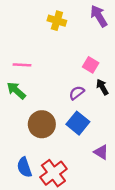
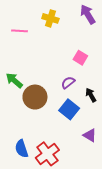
pink line: (22, 65) -> (19, 31), moved
black arrow: (102, 87) -> (91, 95), moved
brown circle: (42, 124) -> (35, 97), moved

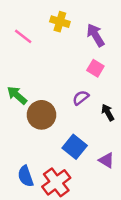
purple arrow: (88, 14) -> (95, 35), moved
pink line: (19, 31) -> (23, 36), turned 35
blue square: (69, 109) -> (75, 147), moved

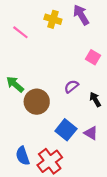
purple arrow: (95, 35) -> (81, 15), moved
pink square: (95, 68) -> (93, 57), moved
purple triangle: (106, 160) -> (91, 133), moved

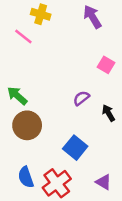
yellow cross: (53, 19) -> (41, 14), moved
brown circle: (37, 102) -> (27, 125), moved
purple triangle: (91, 133) -> (104, 182), moved

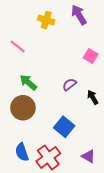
yellow cross: (41, 14) -> (46, 20), moved
pink line: (23, 36) -> (18, 46), moved
green arrow: (17, 96) -> (28, 82), moved

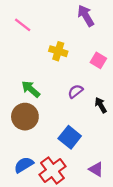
yellow cross: (46, 20) -> (58, 51), moved
pink line: (18, 46) -> (23, 25), moved
blue semicircle: (22, 152) -> (24, 165), turned 78

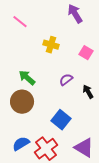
purple triangle: (96, 169) -> (84, 148), size x1.5

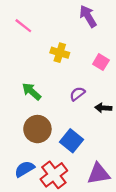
black arrow: (88, 92) -> (103, 108), turned -56
brown circle: (22, 102) -> (37, 129), moved
purple triangle: (84, 148) -> (99, 174), turned -40

